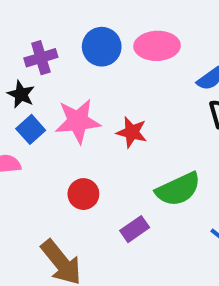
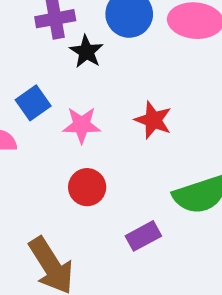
black star: (21, 94) -> (86, 52), moved
pink star: (78, 121) -> (82, 125), moved, size x0.7

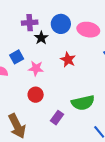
red star: (153, 120) -> (68, 60), moved
purple rectangle: (143, 236) -> (57, 118), turned -32

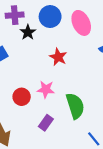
pink ellipse: (88, 30) -> (81, 23), turned 55
pink star: (36, 68) -> (46, 89), moved
green semicircle: (83, 103) -> (75, 106), turned -95

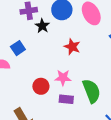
purple rectangle: (46, 123) -> (66, 99), moved, turned 64

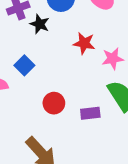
blue square: (18, 48) -> (24, 65), moved
pink star: (63, 78) -> (113, 59), moved

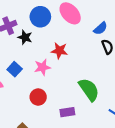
pink star: (113, 59) -> (42, 67), moved
purple rectangle: (90, 113) -> (67, 112), moved

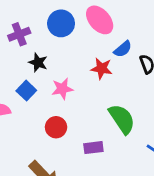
blue semicircle: (100, 28) -> (123, 49), moved
black star: (25, 37) -> (38, 63), moved
red star: (59, 51) -> (102, 68), moved

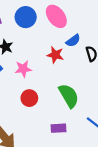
red circle: (56, 127) -> (29, 98), moved
purple rectangle: (93, 148) -> (59, 128), moved

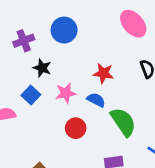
pink ellipse: (56, 16) -> (133, 24), moved
blue semicircle: (73, 41) -> (96, 100), moved, turned -112

